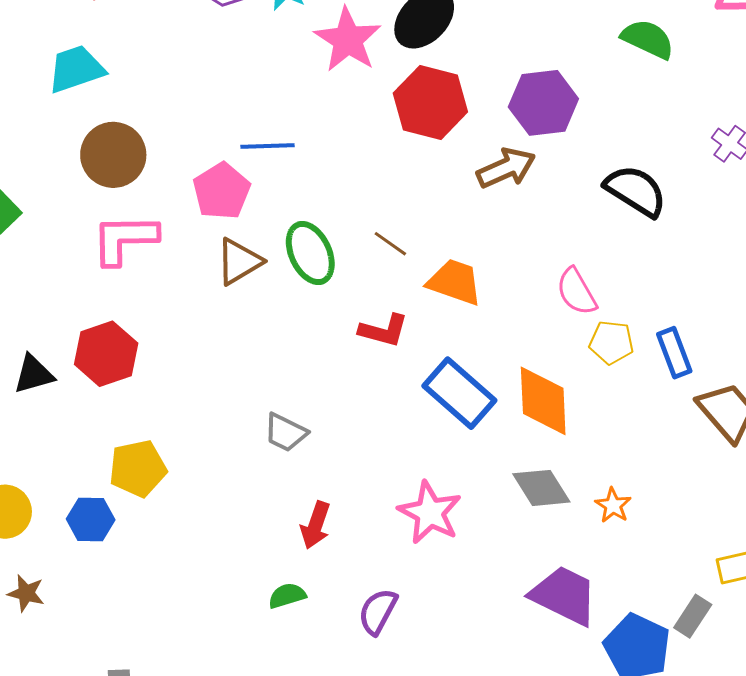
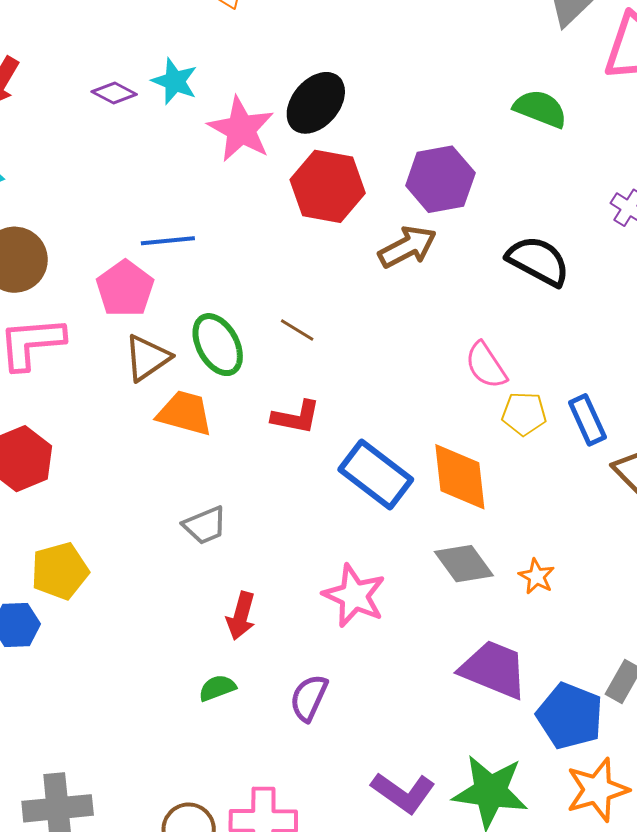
orange trapezoid: (455, 282) -> (185, 413), moved
gray trapezoid: (285, 433) -> (205, 525), turned -45

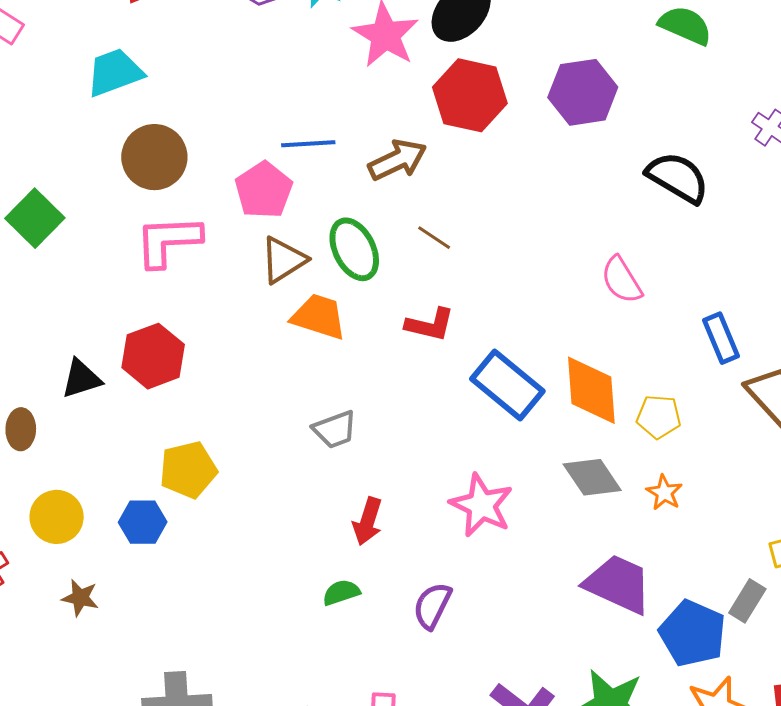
brown arrow: (407, 247) -> (397, 160), moved
yellow pentagon: (524, 414) -> (659, 417), moved

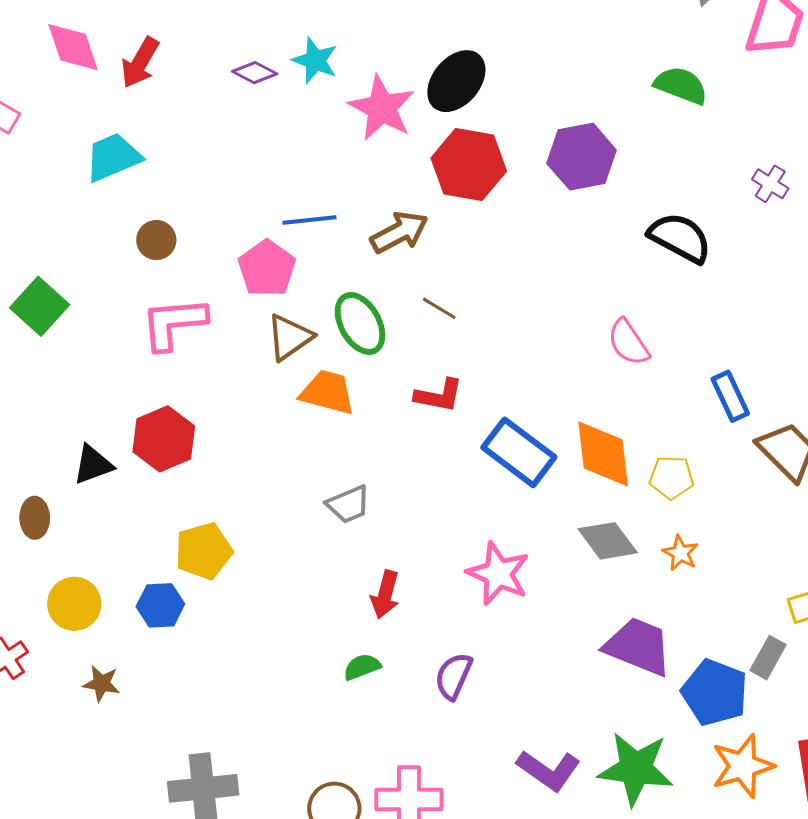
brown circle: (154, 157) -> (156, 240), size x0.6

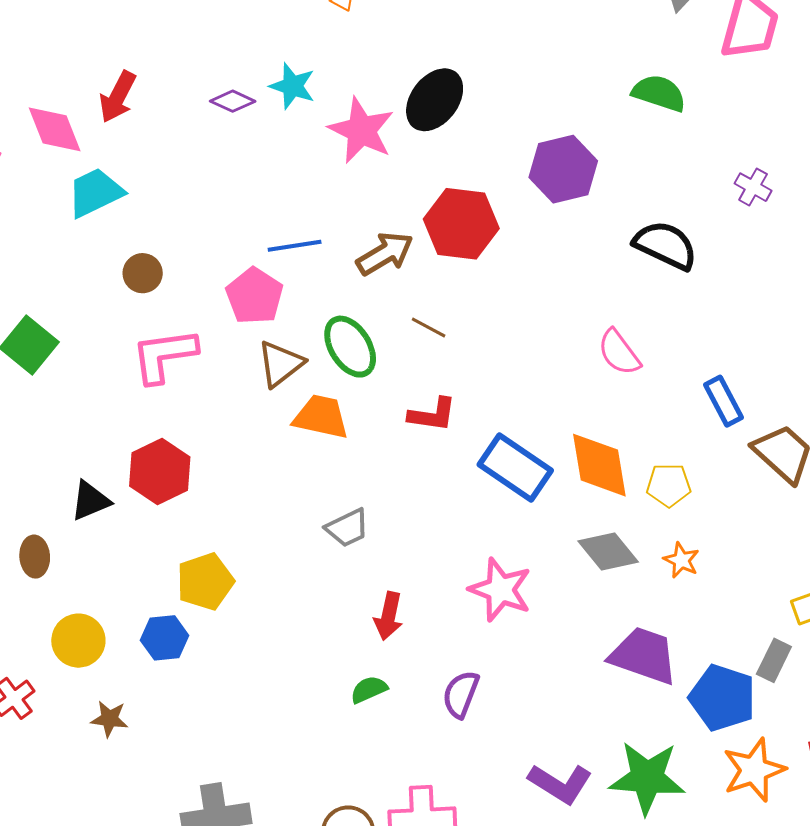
pink diamond: (73, 47) -> (55, 129), moved
red hexagon: (469, 165) -> (461, 224), moved

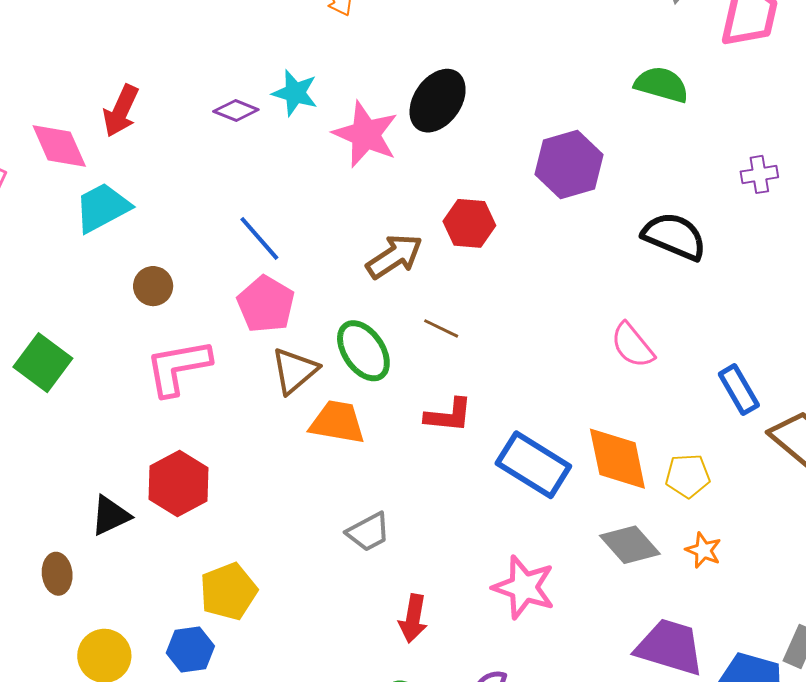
purple cross: (753, 187) -> (759, 174), turned -36
red hexagon: (461, 224) -> (469, 223), size x0.7
blue line: (295, 246) -> (259, 238), moved, turned 60

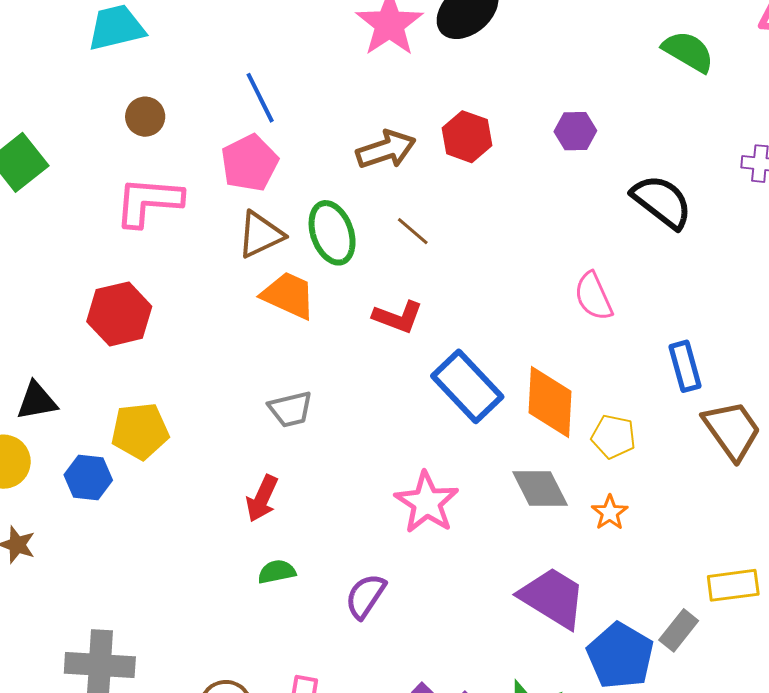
purple hexagon: (569, 165) -> (575, 131), moved, size x0.6
black triangle: (110, 516) -> (37, 401), moved
red arrow: (413, 618) -> (262, 499), moved

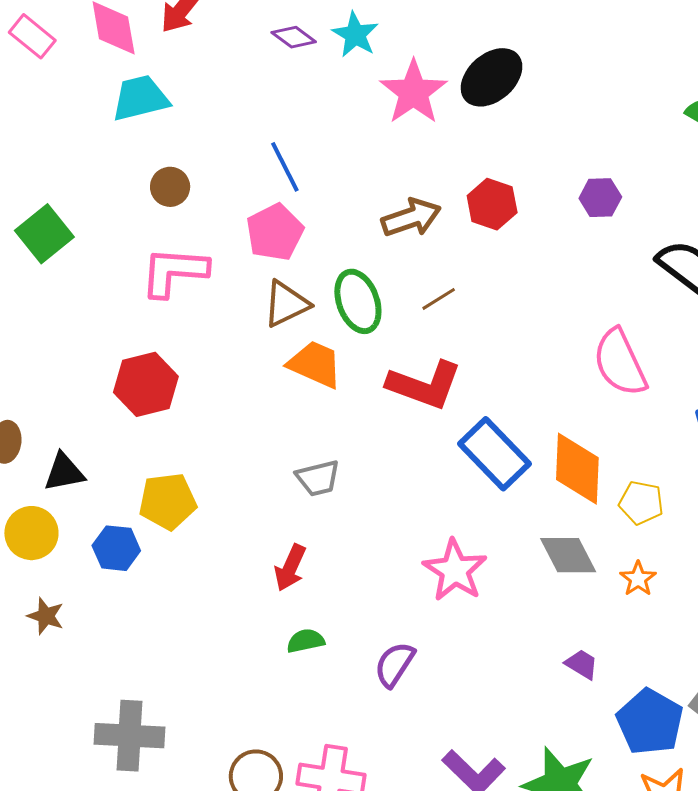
brown line: (413, 231) -> (439, 299), turned -72
pink semicircle: (593, 296) -> (620, 363), size x1.4
red L-shape: (398, 317) -> (424, 385), size x1.5
purple trapezoid: (553, 598) -> (582, 664), size x0.5

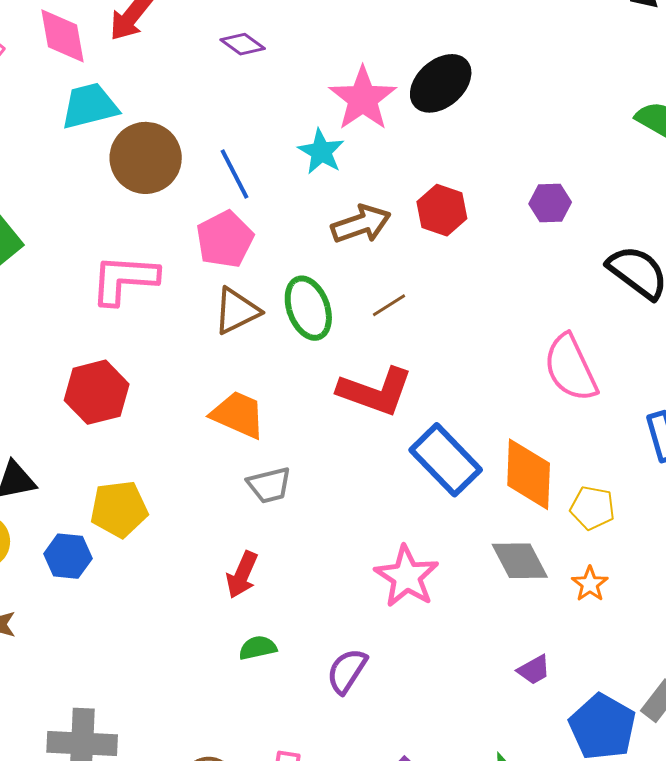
cyan star: (355, 35) -> (321, 152), moved
brown circle: (170, 187) -> (146, 158), moved, size x1.8
orange trapezoid: (315, 364) -> (238, 415), moved
purple trapezoid: (582, 664) -> (534, 670), turned 120

